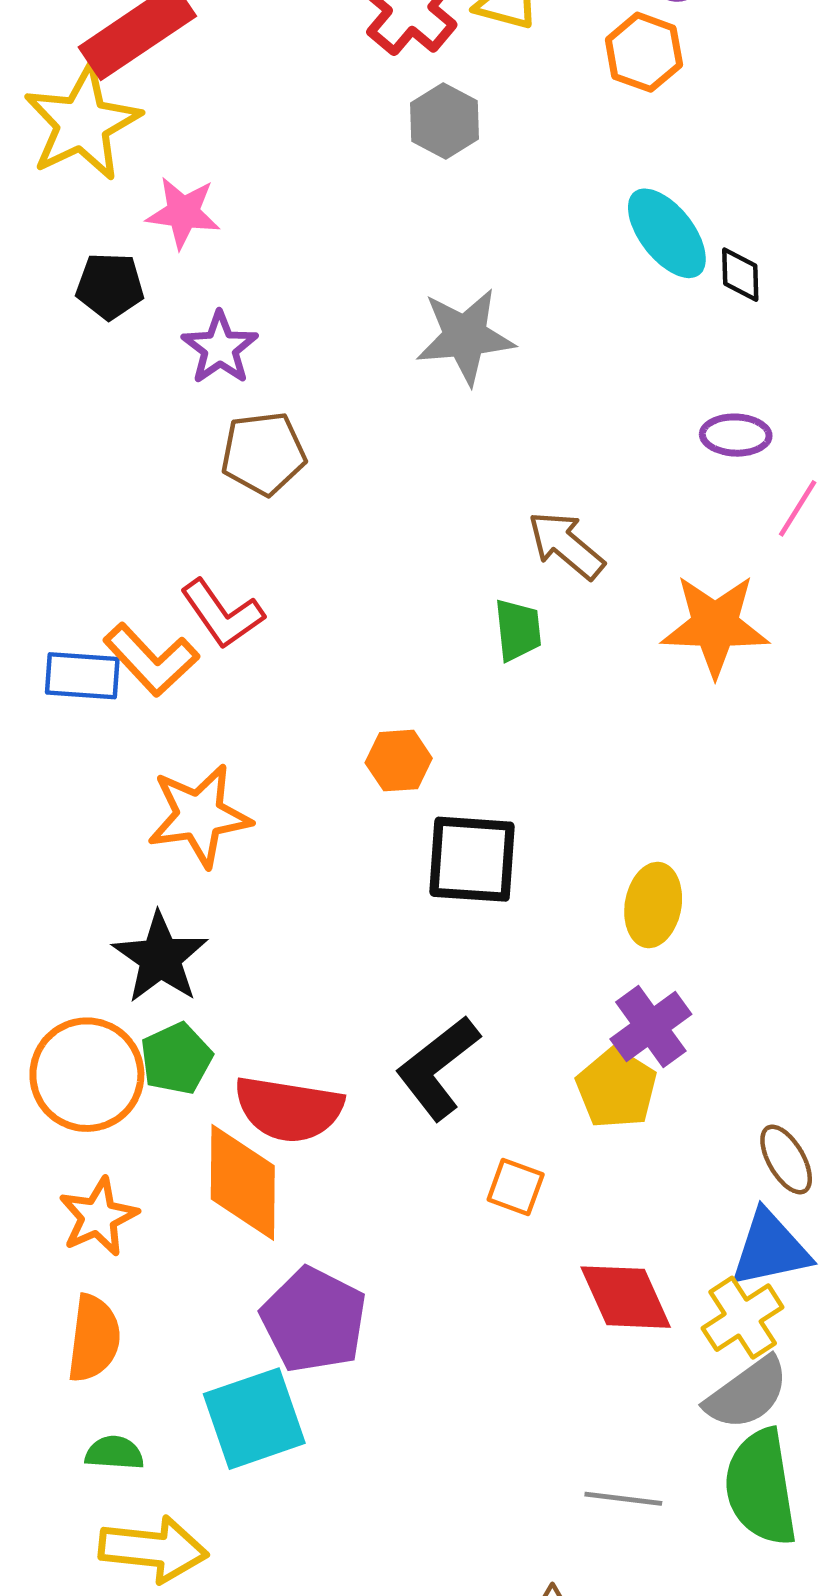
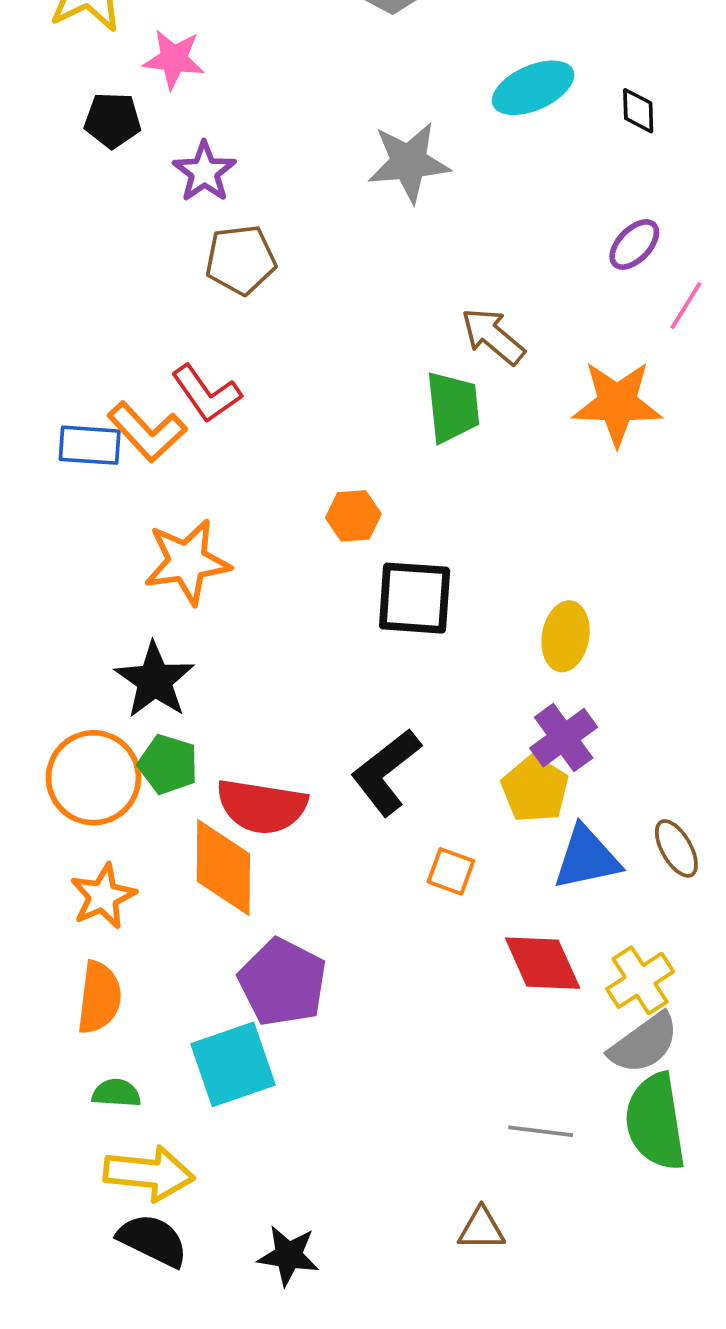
cyan ellipse: (667, 233) -> (533, 88), moved, turned -76
purple ellipse: (736, 435) -> (634, 244), turned -48
green trapezoid: (518, 630) -> (453, 407), size x1.4
green pentagon: (176, 1059) -> (168, 764), turned -30
blue triangle: (770, 1249) -> (587, 858), moved

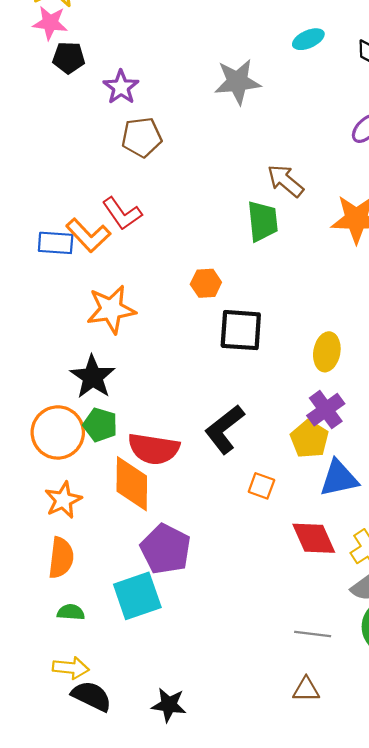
pink star: (174, 59) -> (50, 23), moved
cyan ellipse: (533, 88) -> (308, 39), size x0.7
yellow arrow: (149, 1173) -> (71, 668), moved, size x0.7
brown triangle: (481, 1229) -> (306, 690), moved

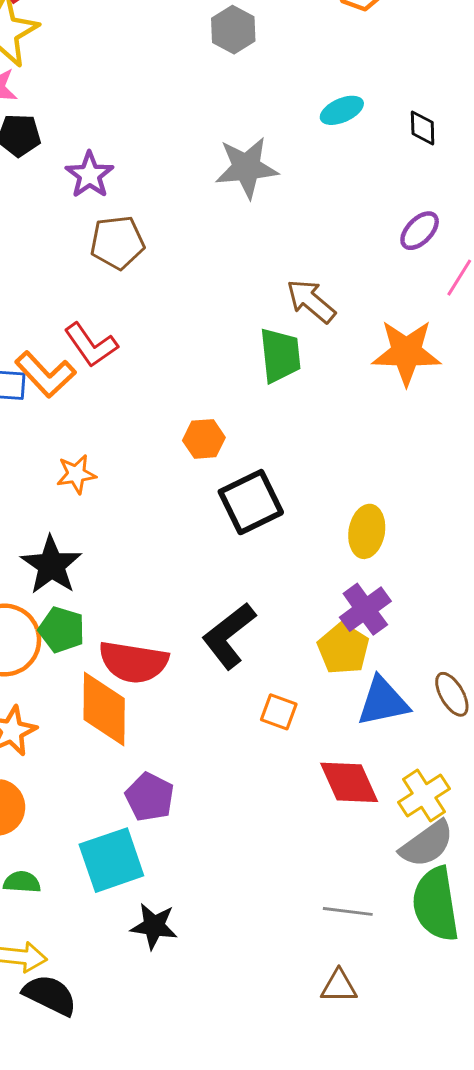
orange star: (111, 309) -> (76, 474), size x0.6
black square: (241, 330) -> (251, 502), turned -30
purple pentagon: (166, 549) -> (150, 797), size x0.7
black star: (169, 705) -> (154, 926), moved

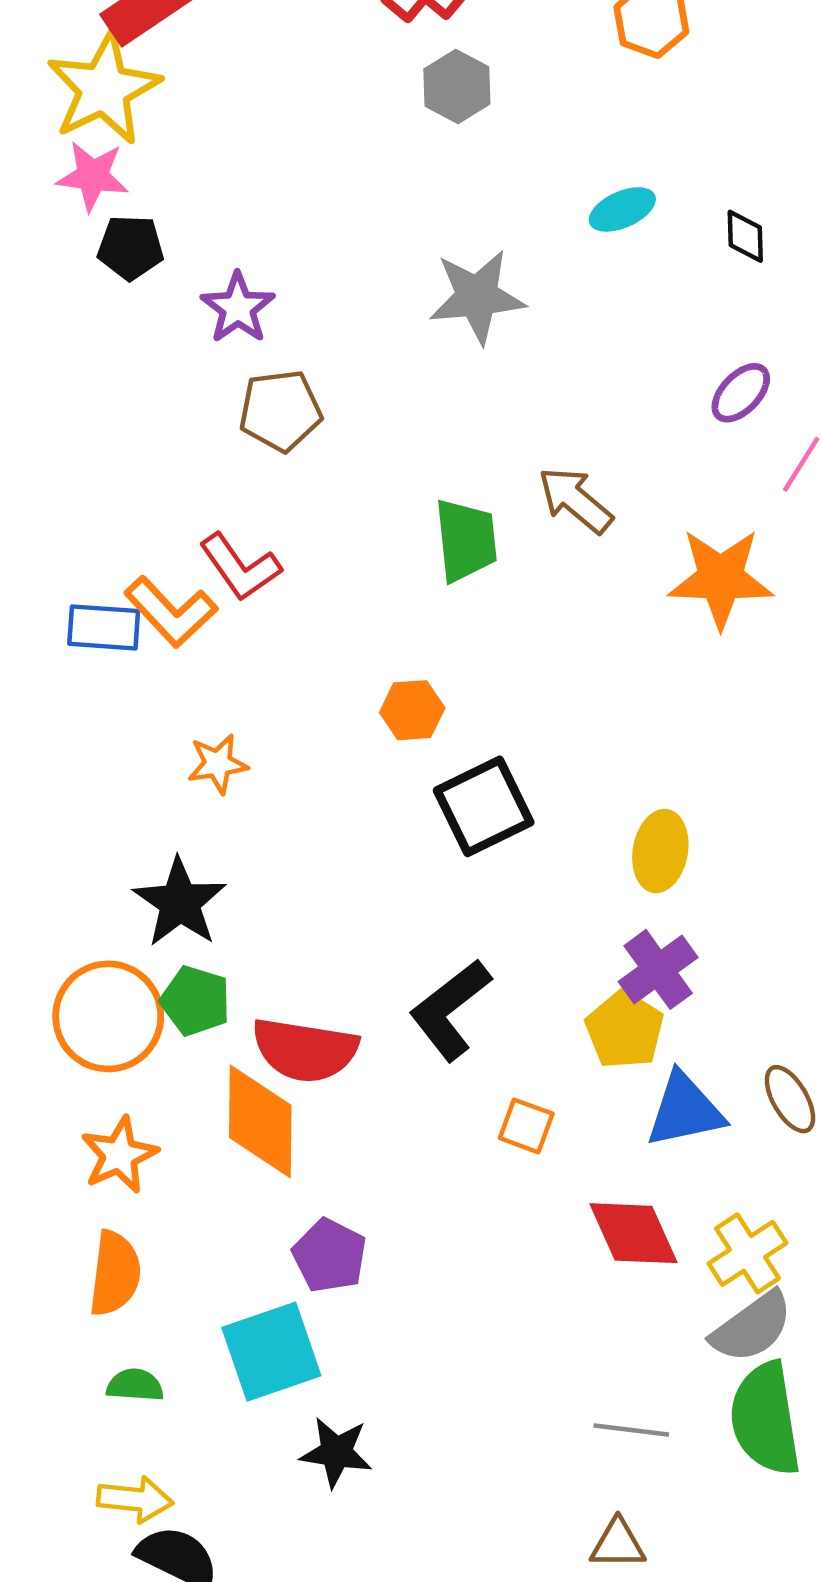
green trapezoid: (280, 355) -> (466, 540), moved

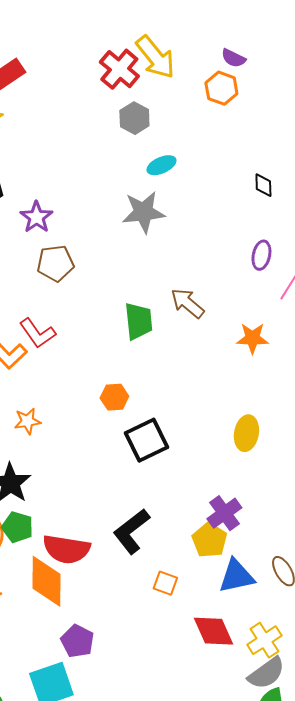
cyan ellipse: (622, 209) -> (161, 165), moved
purple ellipse: (741, 393) -> (261, 255), turned -32
orange star: (721, 578) -> (252, 338), size x0.7
yellow ellipse: (660, 851) -> (246, 433), moved

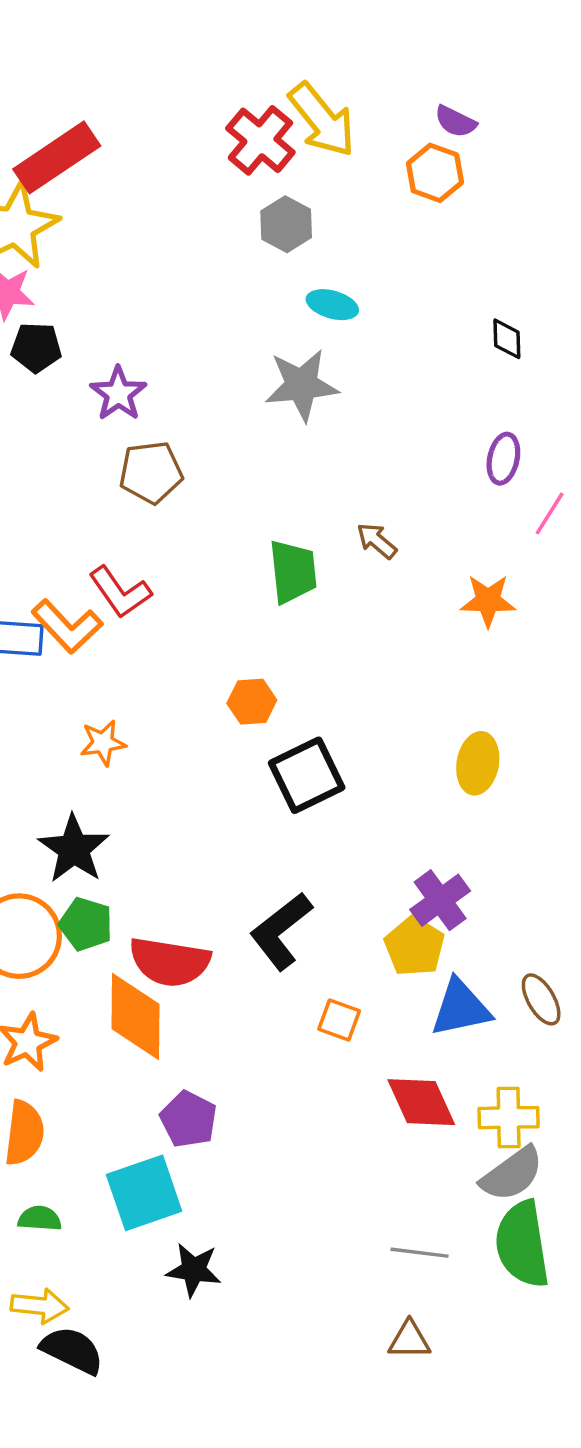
cyan ellipse: (161, 165) -> (332, 305), turned 40
brown arrow: (187, 303) -> (377, 541), size x0.7
yellow cross: (264, 640) -> (509, 1118), turned 32

